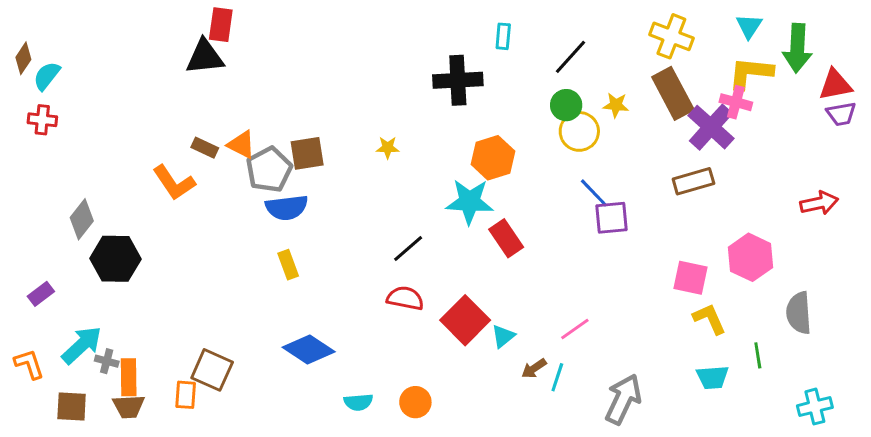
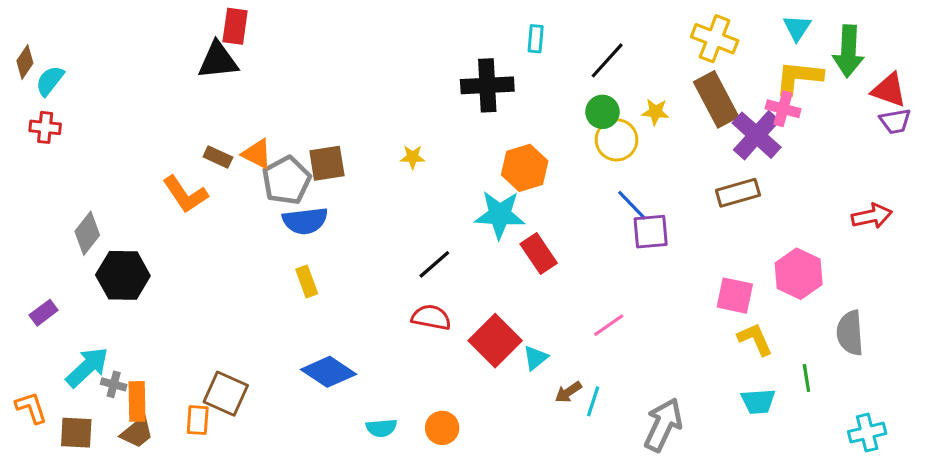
red triangle: (835, 85) -> (889, 90), turned 30
pink line: (575, 329) -> (609, 325), moved
orange L-shape: (29, 364) -> (31, 408), moved
brown trapezoid: (129, 407) -> (137, 433), turned -36

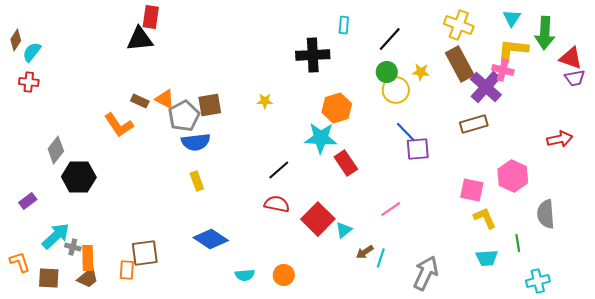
brown square: (226, 394) -> (145, 253), turned -32
cyan cross: (867, 433) -> (538, 281), moved

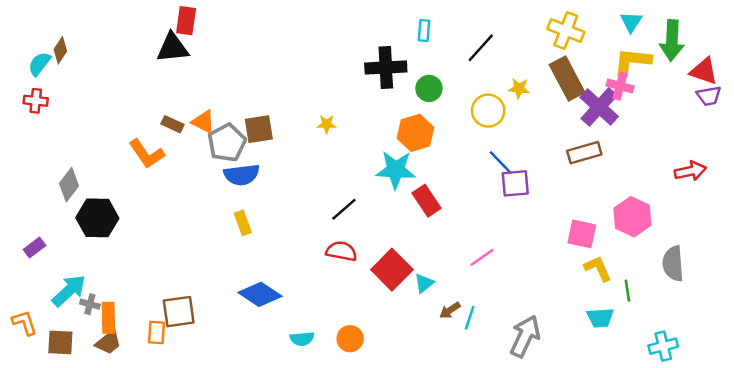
brown diamond: (16, 40) -> (60, 50), moved
green circle: (387, 72) -> (429, 88), moved
green line: (518, 243) -> (627, 291), moved

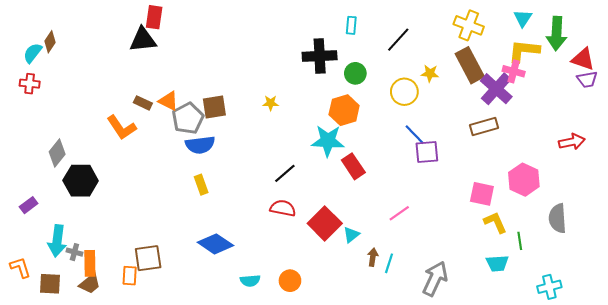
cyan arrow: (69, 291) -> (57, 241), turned 140
brown arrow: (450, 310) -> (373, 257), turned 132

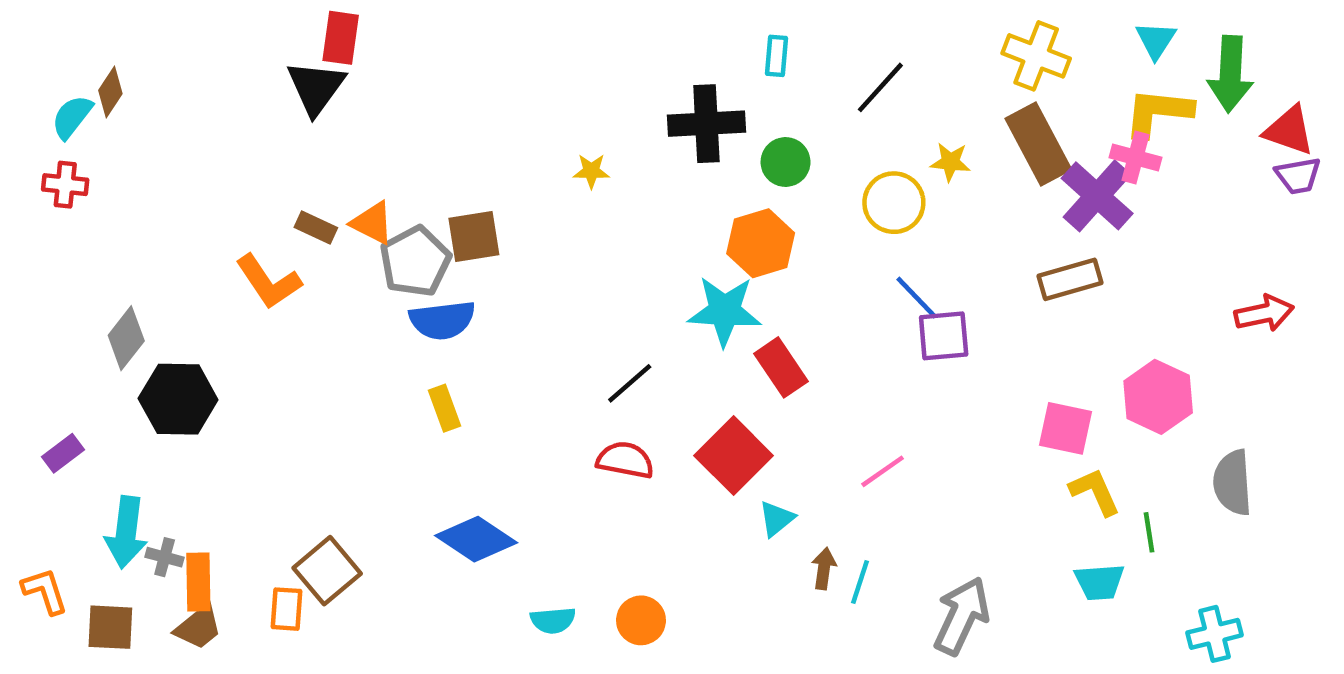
black triangle: (143, 40) -> (316, 87), turned -48
yellow star: (271, 103) -> (591, 171), moved
red square: (325, 223) -> (734, 456), moved
brown square: (148, 258) -> (327, 571), turned -32

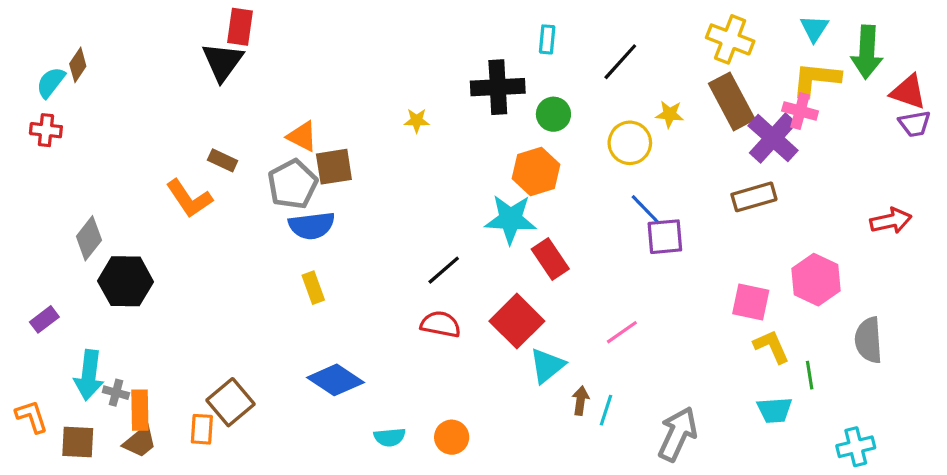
orange triangle: (372, 223) -> (302, 136), moved
cyan triangle: (776, 519) -> (547, 366), size x1.4

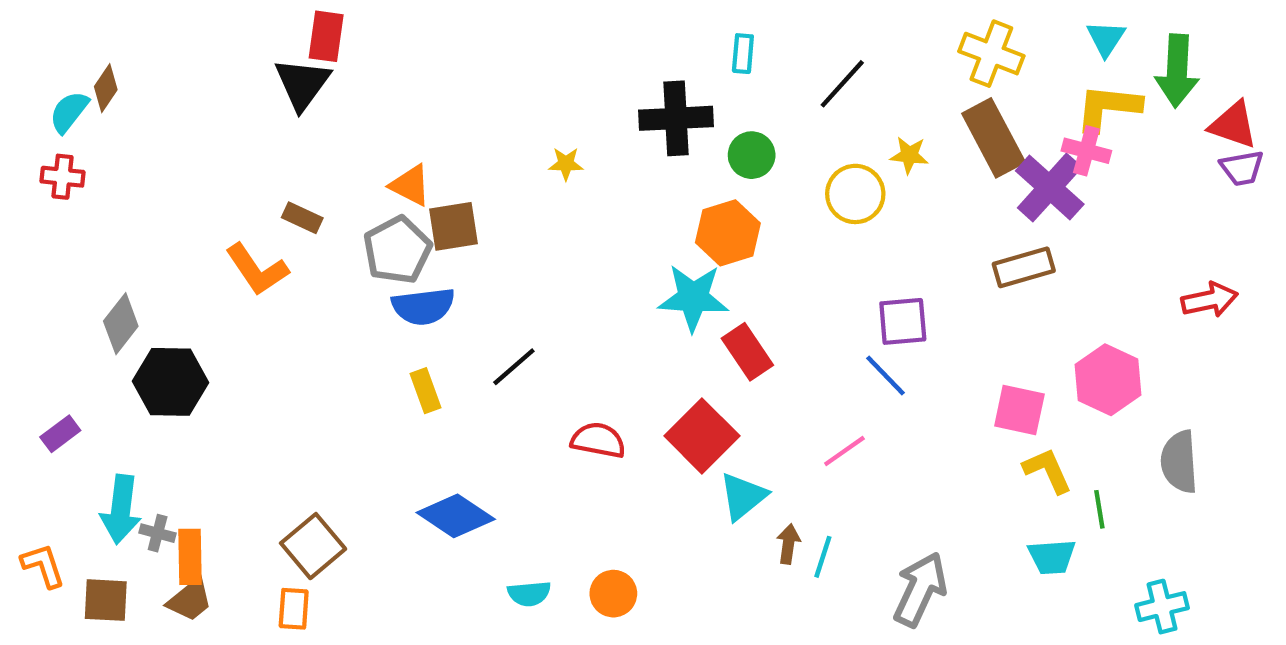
blue line: (646, 210) -> (886, 375), moved
black line: (444, 270) -> (514, 367), moved
orange rectangle: (202, 429) -> (294, 609), moved

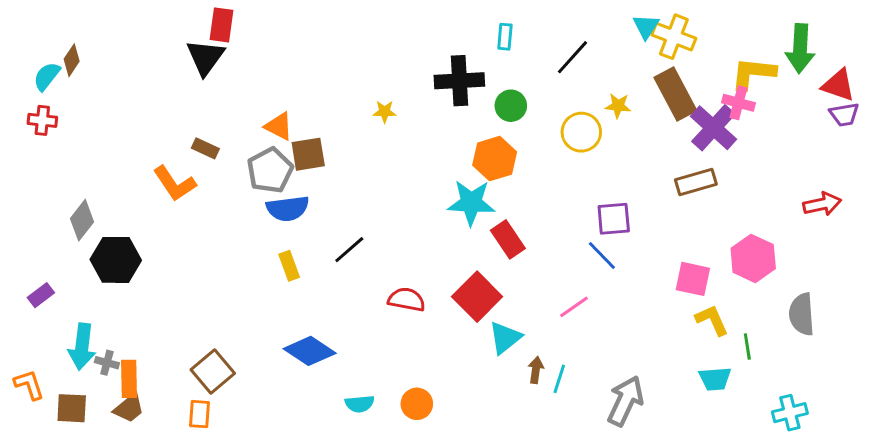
cyan triangle: (1106, 38) -> (646, 26), moved

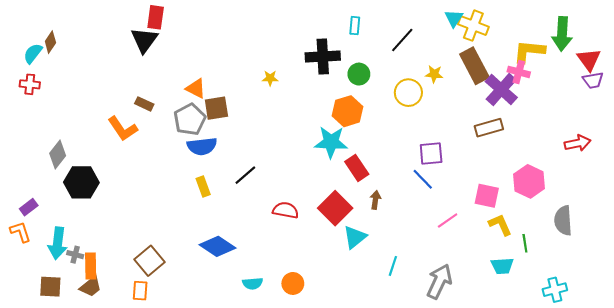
red triangle: (838, 85) -> (589, 60), turned 35
pink line: (574, 307) -> (448, 221), moved
brown arrow: (536, 370) -> (375, 200), moved
orange L-shape: (29, 385) -> (20, 232), moved

